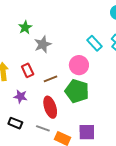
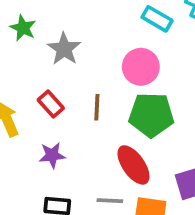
brown line: (51, 79) -> (97, 107), turned -48
red ellipse: (50, 107) -> (133, 165), moved

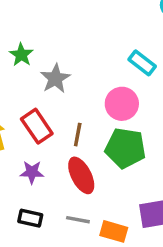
red rectangle: (51, 104) -> (37, 126), size x1.4
red ellipse: (133, 165) -> (81, 175), moved

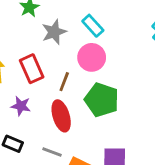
cyan rectangle: (142, 63) -> (93, 26), moved
pink circle: (122, 104) -> (92, 57), moved

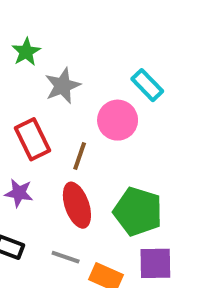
cyan rectangle: (93, 26) -> (147, 85), moved
green pentagon: (102, 100) -> (138, 212), moved

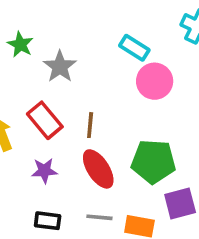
pink circle: (118, 120) -> (155, 81), moved

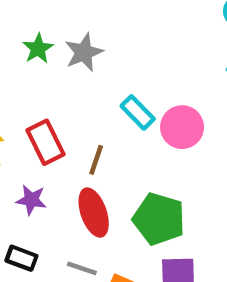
cyan rectangle: (134, 48) -> (138, 112), moved
gray star: (60, 67) -> (84, 52), moved

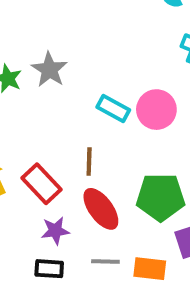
red rectangle: (46, 142) -> (41, 184), moved
purple star: (31, 200) -> (55, 231), moved

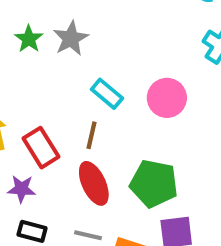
cyan rectangle: (113, 108) -> (107, 94), moved
purple star: (55, 231) -> (21, 189), moved

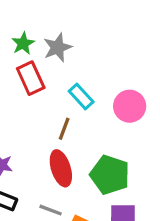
red rectangle: (41, 148) -> (31, 78), moved

